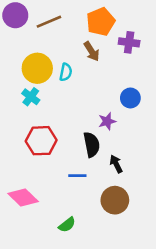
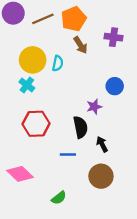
orange pentagon: (101, 22) -> (74, 19), moved

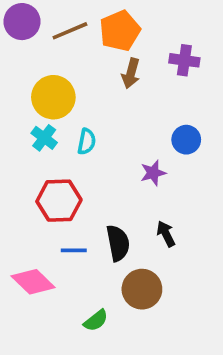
brown arrow: (80, 45) -> (131, 73), turned 48
cyan semicircle: (58, 63) -> (87, 142), moved
black semicircle: (80, 127) -> (118, 243), moved
blue line: (68, 155) -> (74, 250), moved
brown circle: (101, 176) -> (142, 289), moved

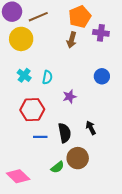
orange pentagon: (120, 31) -> (80, 17), moved
yellow circle: (53, 97) -> (21, 39), moved
purple star: (153, 173) -> (70, 96), moved
pink diamond: (33, 282) -> (18, 176), moved
green semicircle: (96, 321) -> (57, 167), moved

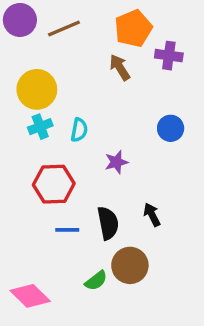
yellow circle: (21, 39) -> (37, 89), moved
brown arrow: (72, 40) -> (120, 67), turned 133
cyan cross: (24, 75) -> (40, 127), turned 32

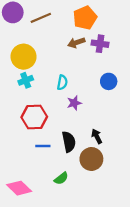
purple cross: (169, 56) -> (100, 44), moved
brown arrow: (120, 67) -> (76, 43), turned -77
cyan semicircle: (79, 130) -> (62, 82), moved
brown circle: (130, 265) -> (91, 159), moved

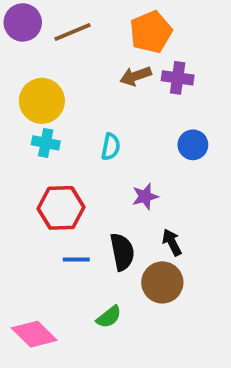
cyan cross: (26, 80) -> (46, 143), turned 32
purple star: (74, 103) -> (145, 196), moved

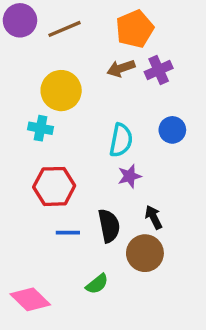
purple cross: (178, 78) -> (159, 70), turned -32
yellow circle: (42, 101) -> (61, 91), moved
cyan semicircle: (111, 147) -> (121, 140), moved, size x1.4

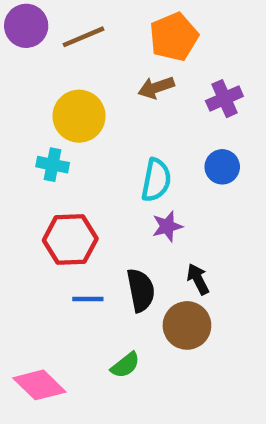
purple cross: (159, 70) -> (224, 99), moved

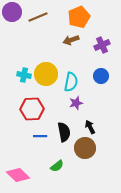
yellow circle: (79, 116) -> (46, 74), moved

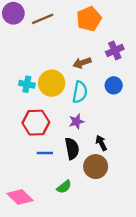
brown arrow: (71, 40) -> (82, 63), moved
purple star: (76, 103) -> (76, 121), moved

